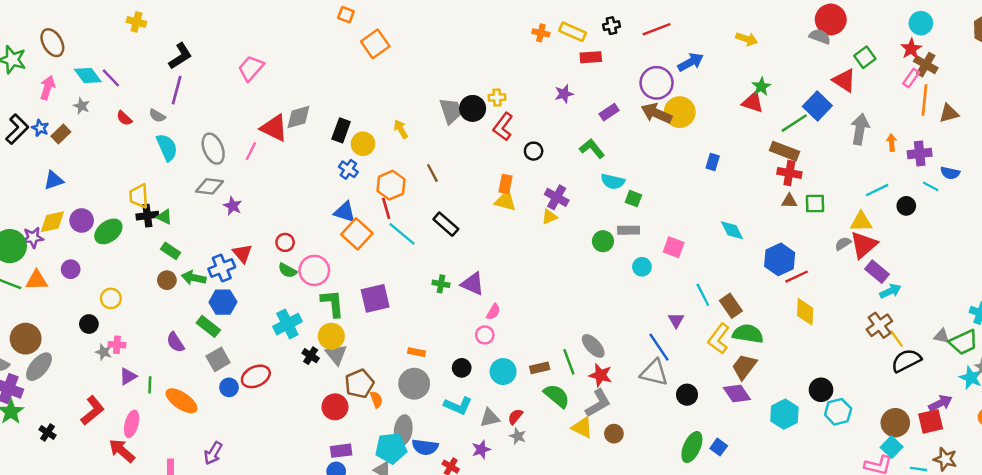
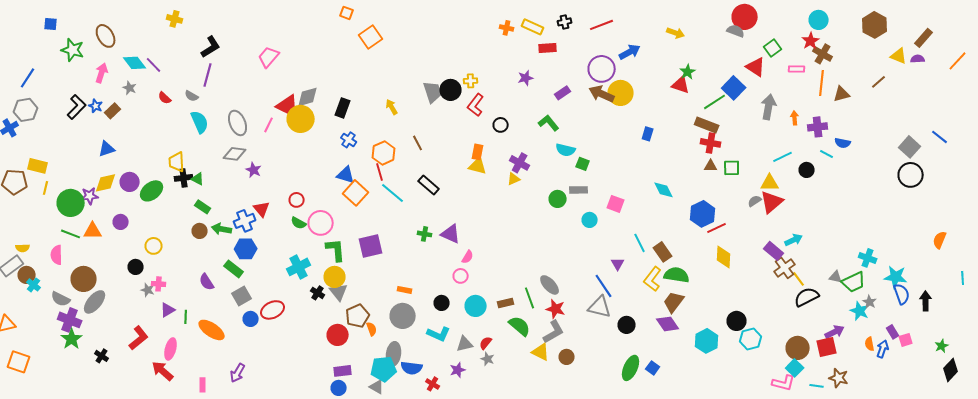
pink rectangle: (911, 78) -> (797, 69), moved, turned 56
yellow circle: (363, 144) -> (301, 119), moved, size x1.4
purple rectangle: (877, 272) -> (774, 251), moved

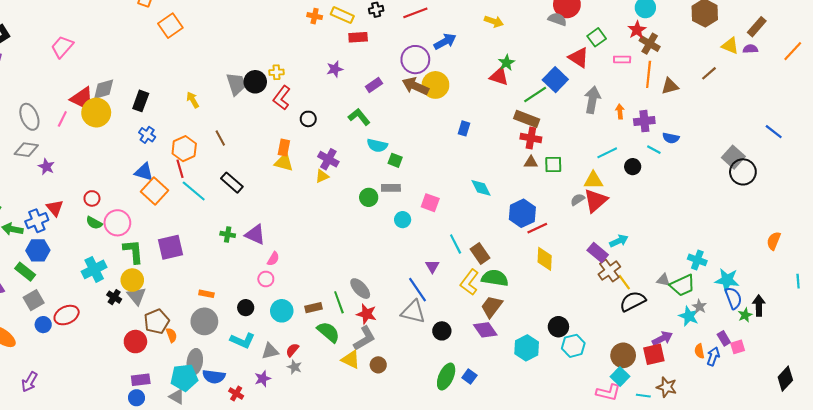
gray square: (910, 147) -> (733, 157), moved
green star: (942, 346) -> (745, 315), moved

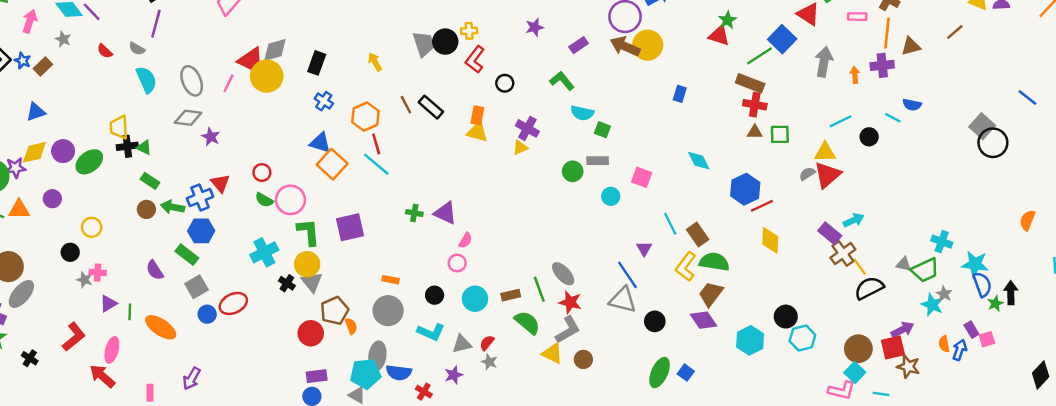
purple cross: (644, 121) -> (882, 65), moved
red line: (180, 169) -> (376, 144), moved
black rectangle: (232, 183) -> (431, 107), moved
brown star: (667, 387) -> (908, 367), moved

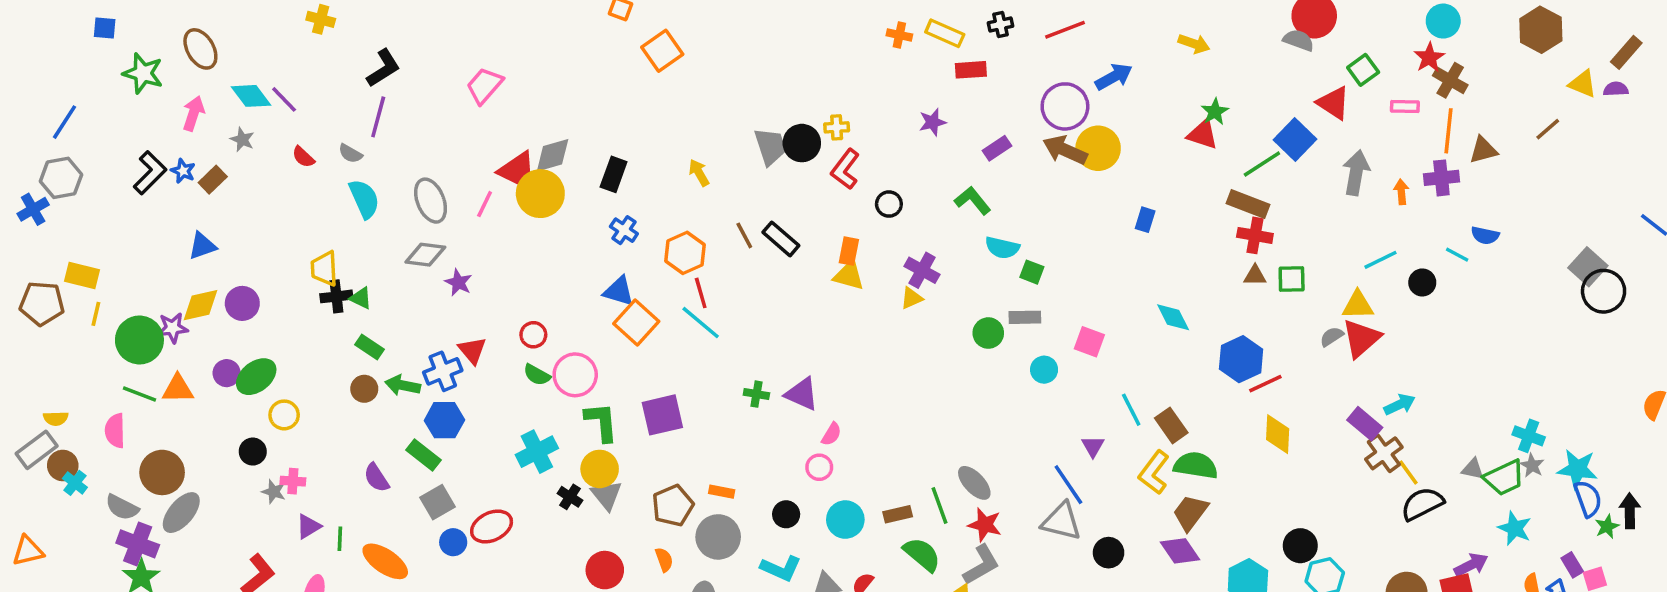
green ellipse: (89, 162) -> (256, 377), moved
gray star: (944, 294) -> (1532, 465), moved
brown pentagon: (335, 311) -> (673, 506), moved

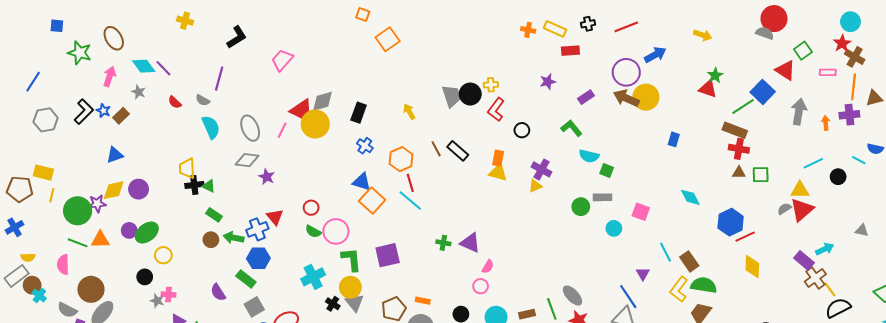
black L-shape: (383, 68) -> (237, 37), moved
gray hexagon: (61, 178) -> (46, 120), moved
blue cross: (33, 209) -> (15, 227), moved
gray triangle: (1473, 469) -> (862, 230), moved

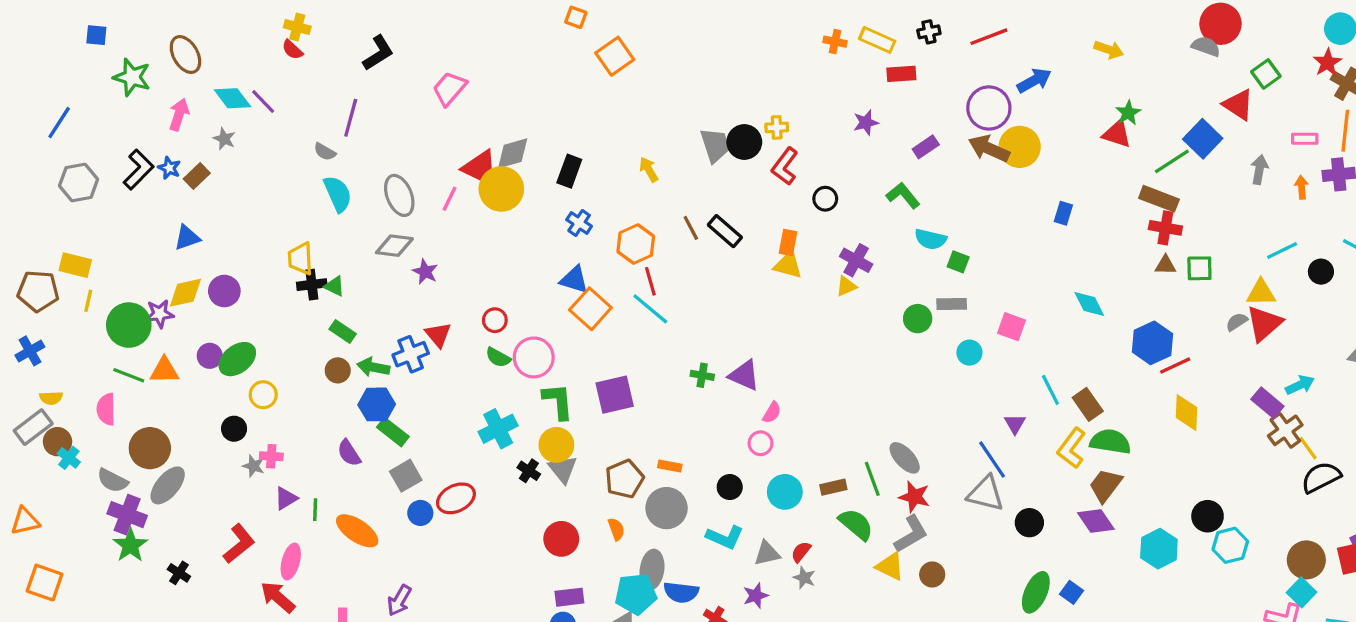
pink rectangle: (828, 72) -> (1305, 139), moved
red semicircle: (175, 102) -> (292, 50), moved
gray arrow: (799, 112) -> (1259, 170), size x0.7
blue hexagon: (258, 258) -> (377, 404), moved

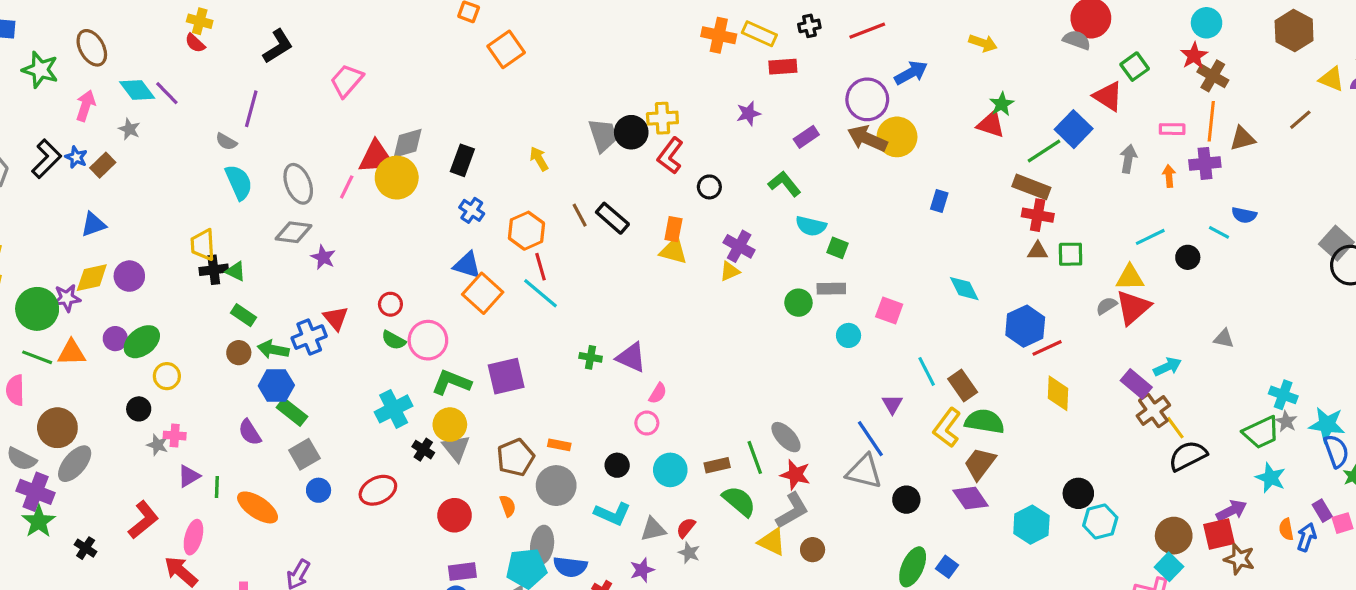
orange cross: (835, 42) -> (719, 35), size x1.5
yellow cross: (777, 127) -> (662, 118), size x1.4
red triangle: (480, 168) -> (376, 157), turned -30
green L-shape: (558, 401) -> (451, 382), turned -63
red ellipse: (456, 498) -> (378, 490), moved

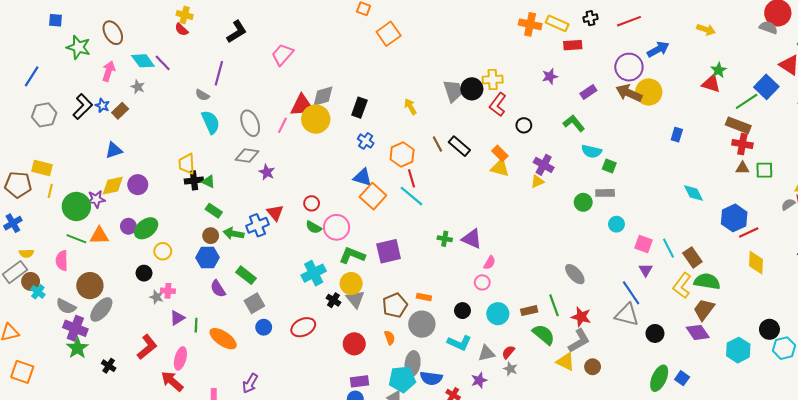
orange rectangle: (673, 229) -> (500, 153), turned -56
pink square: (889, 310) -> (644, 244), moved
blue hexagon: (276, 385) -> (207, 257), moved
gray ellipse: (786, 437) -> (575, 274), moved

